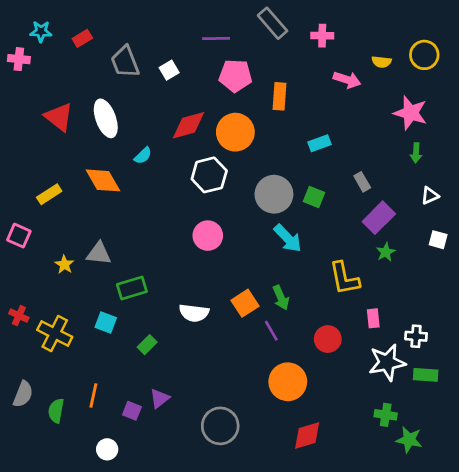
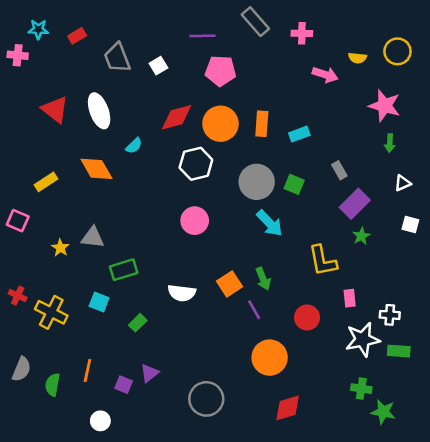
orange rectangle: (279, 96) -> (262, 124), moved

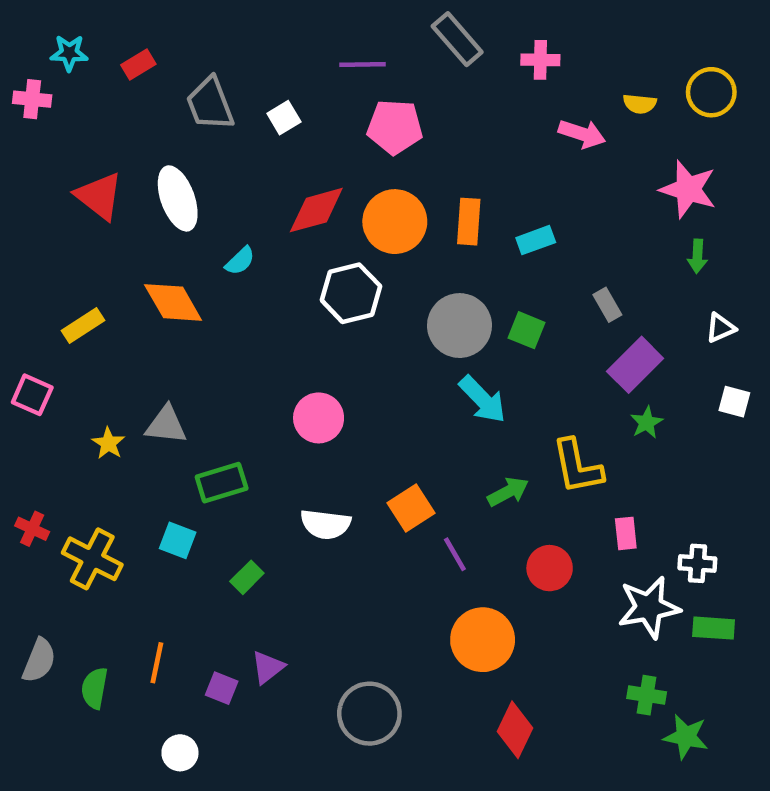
pink circle: (195, 221) -> (319, 418), moved
green arrow: (263, 279) -> (508, 492), moved, turned -95
red diamond: (288, 408) -> (515, 730), turned -48

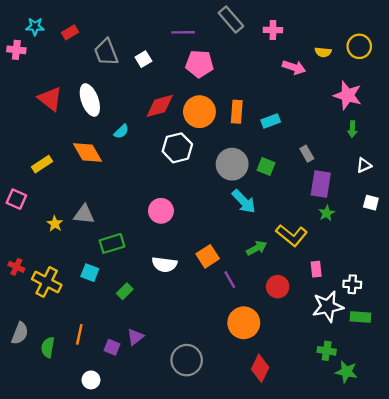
purple rectangle: (635, 365) -> (321, 184), turned -36
yellow L-shape: (577, 466) -> (292, 235), turned -40

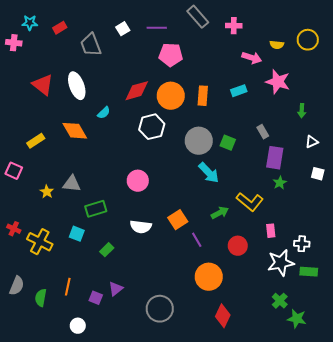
white square: (143, 59) -> (123, 29), moved
pink star: (348, 95) -> (278, 82), moved
cyan rectangle: (271, 121) -> (239, 91), moved
green cross: (327, 351) -> (280, 301), turned 35

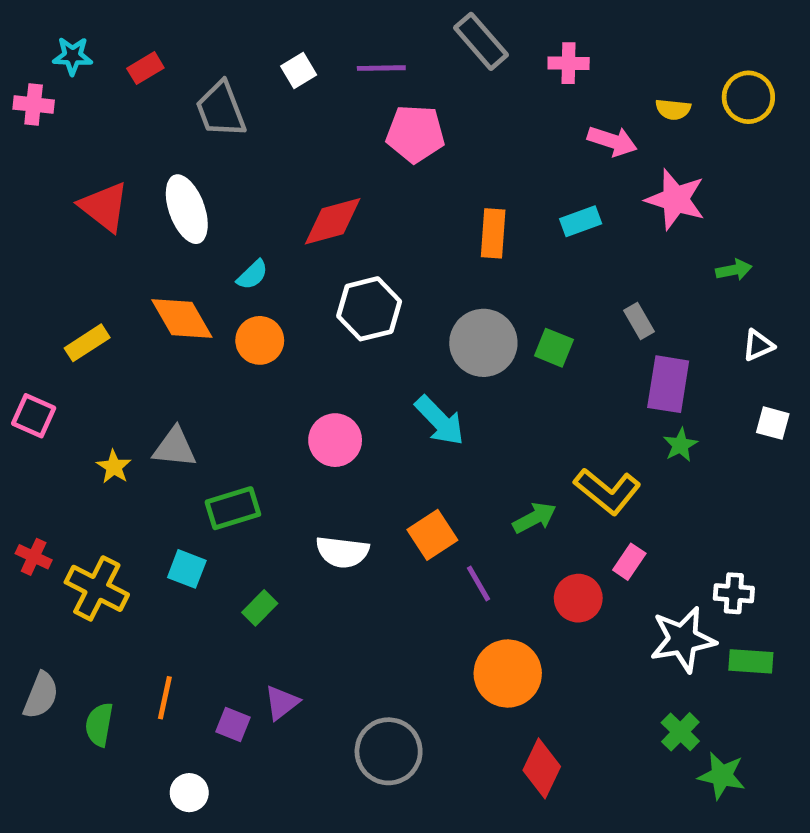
orange circle: (171, 96) -> (260, 340), moved, size x0.7
green arrow: (302, 111) -> (734, 270), turned -104
cyan arrow: (209, 173) -> (440, 421), moved
pink rectangle: (271, 231) -> (629, 562), moved, turned 40

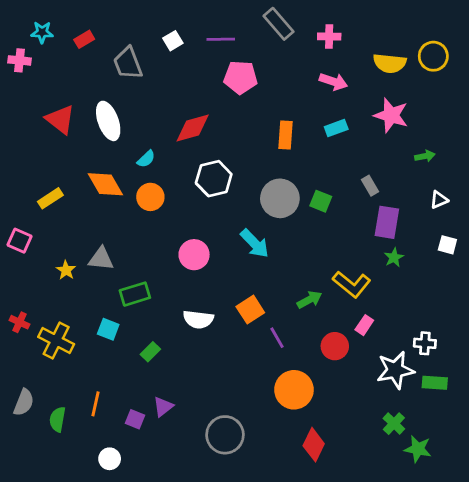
yellow semicircle: (673, 109) -> (390, 63), size x1.6
pink arrow: (612, 141) -> (333, 82), moved

